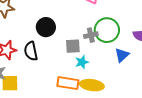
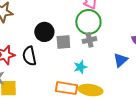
green circle: (107, 30) -> (88, 22), moved
gray square: (73, 46) -> (63, 42), moved

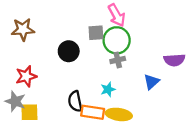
gray square: (63, 42) -> (96, 33), moved
black semicircle: (29, 56) -> (75, 101), moved

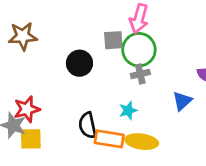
pink arrow: (117, 15) -> (139, 19), turned 45
red star: (26, 76) -> (27, 109), moved

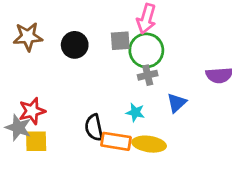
black circle: (79, 63) -> (75, 45), moved
blue triangle: (182, 101) -> (177, 103), moved
cyan star: (128, 110) -> (135, 112), turned 30

